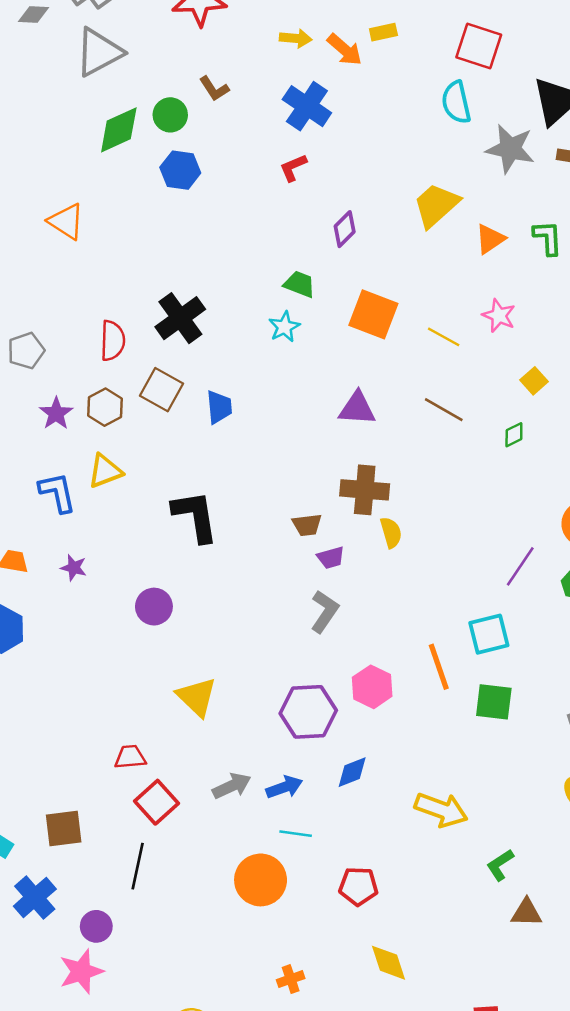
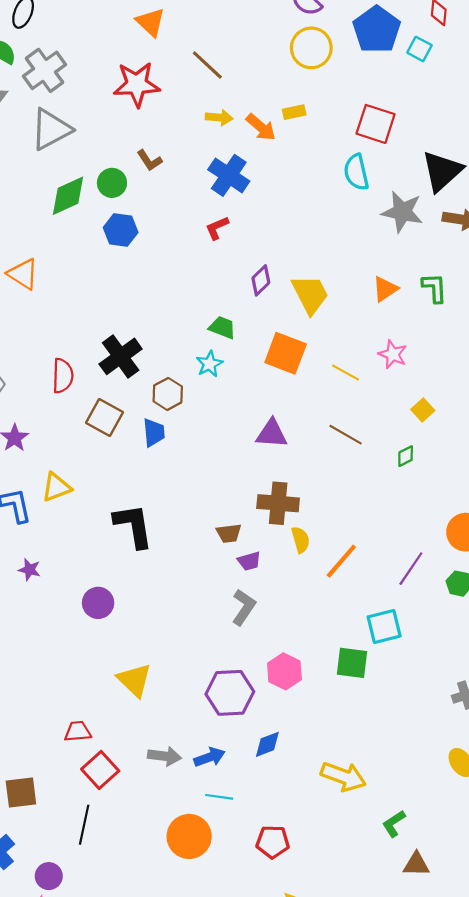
yellow trapezoid: (436, 205) -> (310, 294), moved, turned 105
brown hexagon: (105, 407) -> (168, 394), moved
orange line: (439, 667) -> (341, 561), moved, turned 60
green square: (494, 702) -> (352, 663), moved
gray arrow: (232, 786) -> (164, 756), turned 32

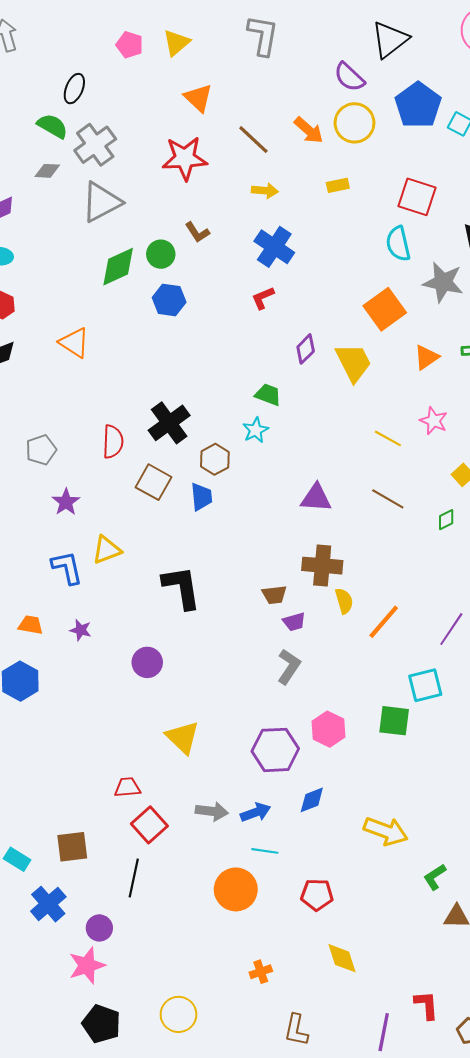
orange arrow: (261, 127) -> (309, 130), moved
orange square: (286, 353) -> (385, 309), moved, turned 33

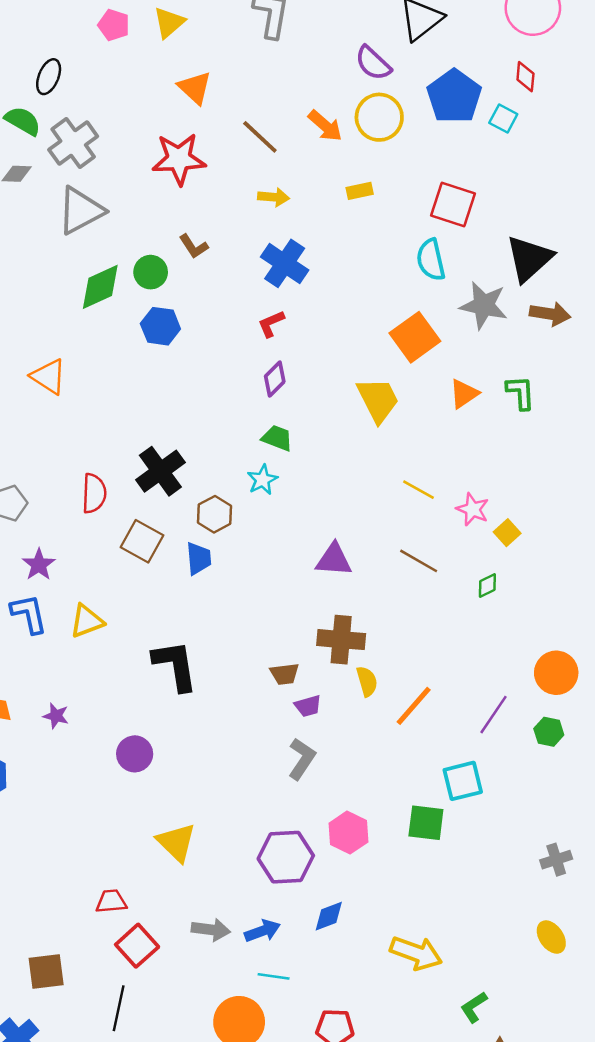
purple diamond: (306, 349) -> (275, 379), moved
pink star: (434, 421) -> (473, 509), moved
blue L-shape: (67, 568) -> (29, 614), moved

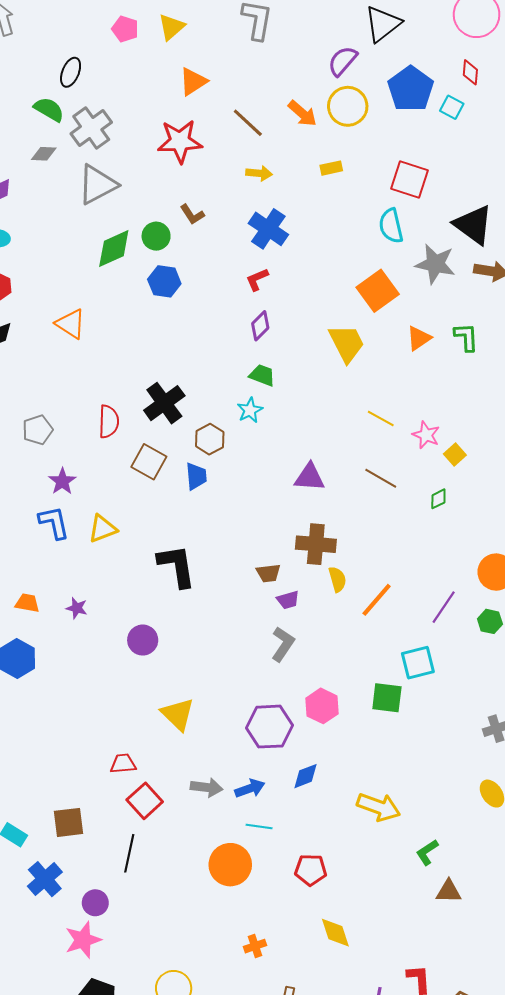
purple semicircle: (373, 63) -> (343, 61), turned 88
orange triangle: (195, 88) -> (193, 82), turned 44
black triangle: (529, 259) -> (473, 225), turned -42

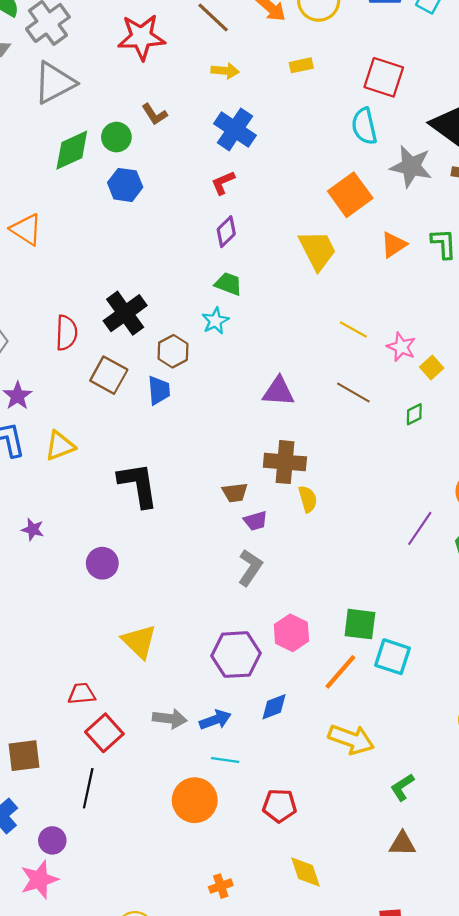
orange line: (377, 600) -> (340, 672), moved
cyan square: (418, 663) -> (393, 657), moved, turned 32
brown triangle: (449, 891) -> (402, 844), moved

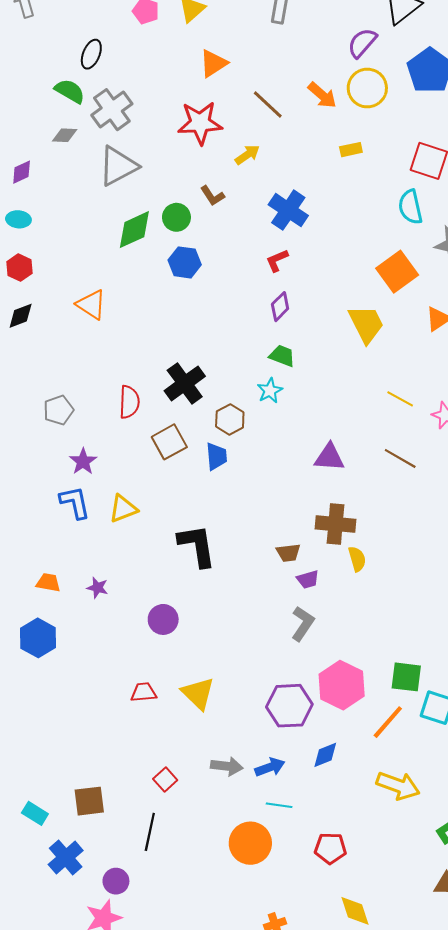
yellow arrow: (225, 71) -> (247, 155), moved, turned -40
brown square: (109, 375) -> (169, 442), turned 32
pink hexagon: (291, 633) -> (342, 685), size x1.4
red trapezoid: (82, 694) -> (144, 692), moved
red square: (104, 733) -> (165, 780), size x0.7

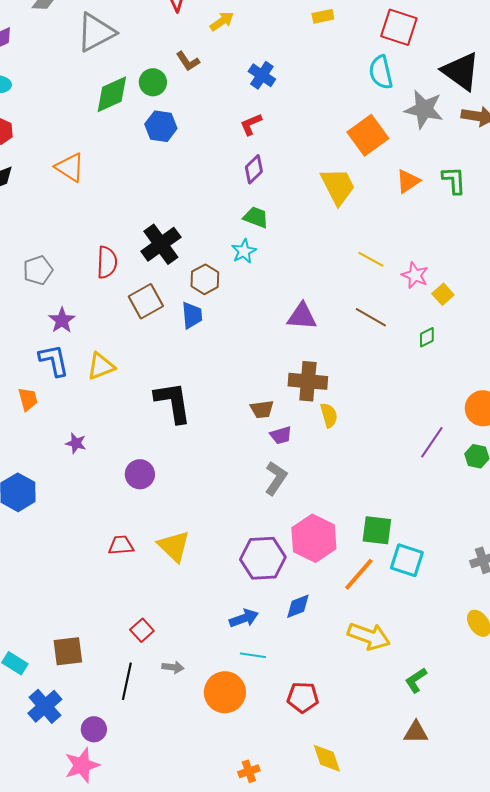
blue cross: (288, 210) -> (262, 75), size x0.7
orange trapezoid: (48, 583) -> (28, 399), moved, turned 65
gray arrow: (227, 766) -> (173, 667), moved, size x0.7

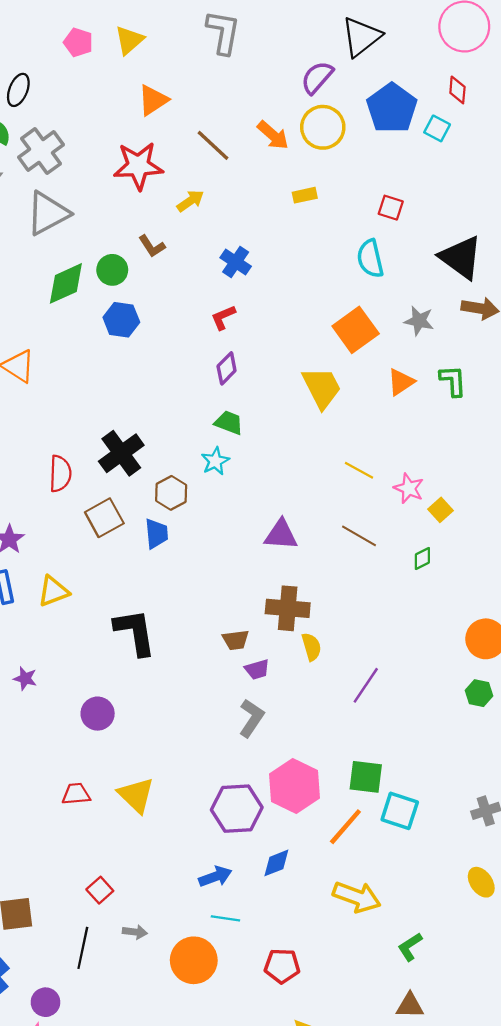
red square: (399, 27) -> (391, 208), size x0.6
gray star: (424, 109) -> (419, 321), moved, size x0.7
purple line: (432, 442) -> (366, 685), moved

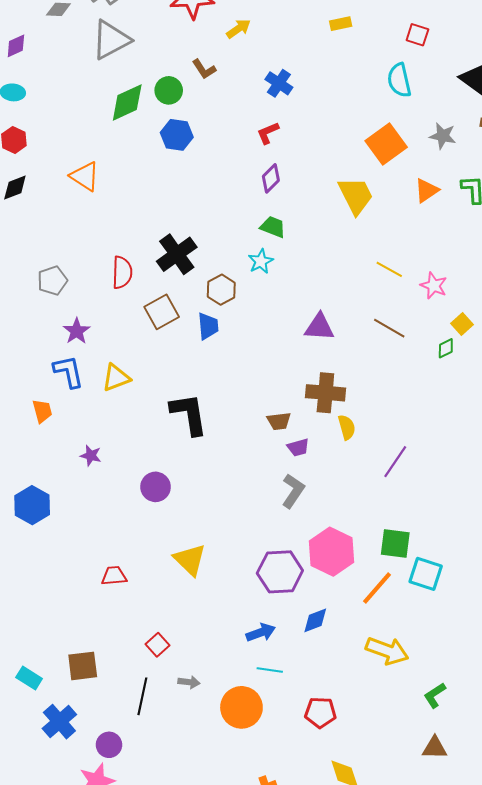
yellow square: (440, 510) -> (462, 324), moved
red trapezoid: (76, 794) -> (114, 576), moved

